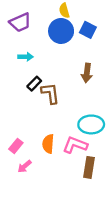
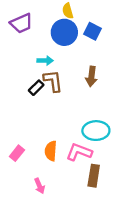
cyan arrow: (26, 57) -> (45, 61), moved
brown L-shape: (50, 93) -> (53, 81), moved
pink arrow: (25, 166) -> (39, 186), moved, turned -72

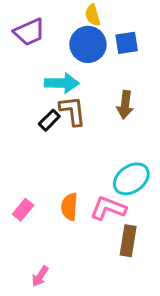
blue square: (93, 31) -> (127, 43), turned -36
cyan arrow: (45, 61) -> (62, 83), size x1.5
cyan ellipse: (96, 131) -> (131, 179), turned -35
pink arrow: (39, 186) -> (40, 276), moved, turned 56

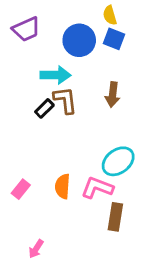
yellow semicircle: (93, 15) -> (110, 15), moved
blue square: (127, 43) -> (114, 39), turned 30

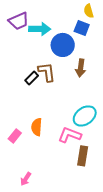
yellow semicircle: (110, 15) -> (89, 11), moved
blue circle: (79, 40) -> (63, 45), moved
cyan arrow: (56, 75) -> (40, 29), moved
orange semicircle: (63, 186) -> (37, 127), moved

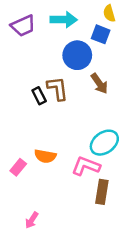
cyan arrow: (40, 29) -> (64, 20), moved
brown arrow: (81, 68) -> (99, 84), turned -42
black rectangle: (32, 78) -> (39, 96), turned -72
orange semicircle: (37, 127) -> (45, 156), turned -84

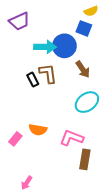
yellow semicircle: (109, 13) -> (91, 11), turned -96
cyan arrow: (64, 20) -> (45, 47), moved
cyan ellipse: (104, 143) -> (87, 102), moved

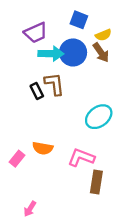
yellow semicircle: (91, 11) -> (103, 35), moved
purple trapezoid: (19, 21) -> (36, 33), moved
blue square: (84, 28) -> (79, 20), moved
brown arrow: (83, 69) -> (101, 52), moved

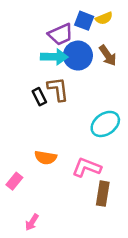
purple trapezoid: (36, 33) -> (60, 34), moved
yellow semicircle: (103, 35) -> (104, 18), moved
pink rectangle: (17, 159) -> (14, 181), moved

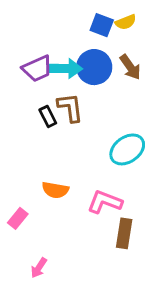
purple trapezoid: (60, 34) -> (37, 69), moved

